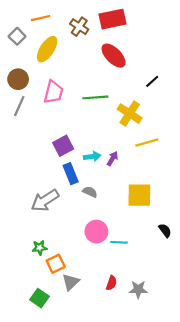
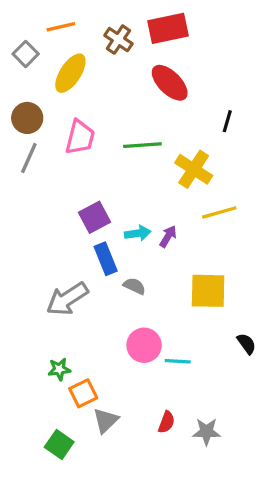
black line: (152, 81) -> (227, 121), turned -32

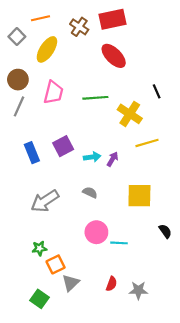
black line: (227, 121) -> (157, 91), moved, turned -40
blue rectangle: (106, 259) -> (32, 153), moved

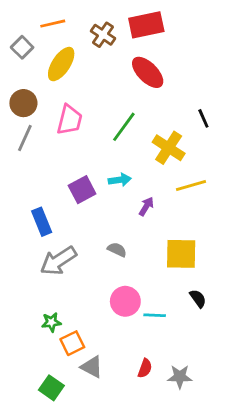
green line: (95, 98) -> (124, 127), turned -50
blue rectangle: (32, 153) -> (42, 222), moved
cyan arrow: (92, 157) -> (120, 180), moved
black semicircle: (165, 231) -> (198, 298), moved
gray triangle: (71, 283) -> (92, 367), turned -48

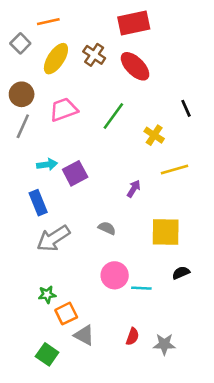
brown cross: (103, 35) -> (94, 55), moved
pink trapezoid: (70, 120) -> (64, 110), turned -124
yellow cross: (169, 148) -> (154, 135), size x0.7
cyan arrow: (120, 180) -> (47, 164), moved
black semicircle: (198, 298) -> (181, 273), turned -78

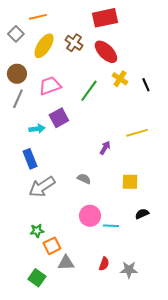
yellow cross: (154, 135) -> (120, 79), moved
purple square: (75, 173) -> (59, 118), moved
yellow square: (166, 232) -> (130, 182), size x0.7
gray triangle: (84, 335) -> (66, 263), turned -30

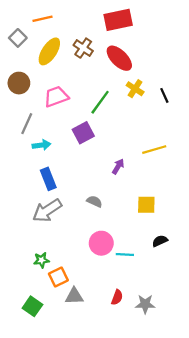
gray line: (18, 99) -> (27, 124), moved
purple square: (59, 118) -> (83, 133), moved
blue rectangle: (30, 159) -> (48, 179), moved
green square: (37, 278) -> (32, 306), moved

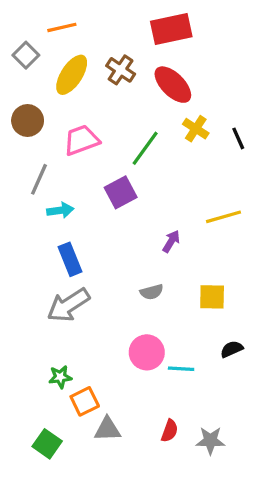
gray semicircle: (94, 201) -> (152, 292), moved, turned 140

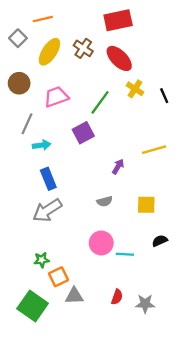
green square: (47, 444) -> (33, 306), size x1.5

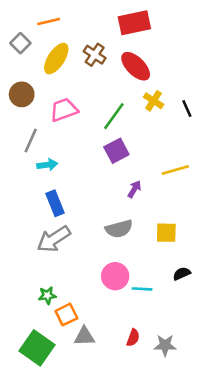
purple square: (83, 133) -> (116, 151), moved
gray semicircle: (105, 201) -> (119, 229), size x1.5

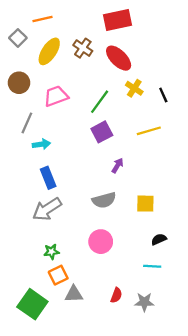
yellow line: (175, 170) -> (149, 131), moved
cyan line: (142, 289) -> (152, 266), moved
green star: (47, 295) -> (51, 252), moved

